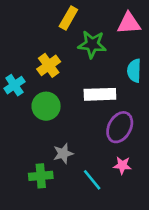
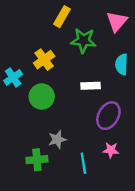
pink triangle: (129, 23) -> (117, 21), turned -45
white rectangle: (100, 94) -> (91, 86), size x0.7
cyan line: (92, 180) -> (83, 163), turned 30

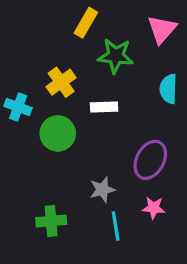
cyan cross: (13, 77) -> (18, 107), turned -36
white rectangle: (91, 86) -> (104, 107), moved
gray star: (57, 139) -> (102, 190), moved

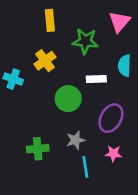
yellow rectangle: (86, 23) -> (50, 20), moved, turned -35
white rectangle: (104, 107) -> (96, 79), moved
green circle: (58, 133) -> (68, 99), moved
green cross: (51, 221) -> (38, 149), moved

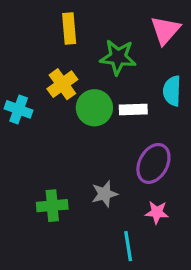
green circle: (68, 99) -> (94, 108), moved
cyan line: (85, 167) -> (128, 246), moved

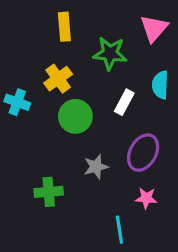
green circle: (94, 108) -> (75, 116), moved
white rectangle: (133, 109) -> (124, 102), turned -60
gray star: (105, 194) -> (96, 167), moved

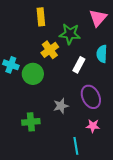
yellow cross: (58, 79) -> (50, 50), moved
green circle: (75, 116) -> (33, 74), moved
purple ellipse: (143, 153) -> (91, 97), turned -55

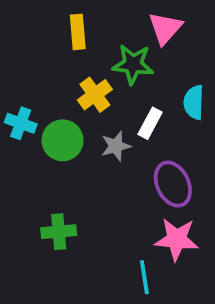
pink triangle: (98, 18) -> (165, 28), moved
gray star: (61, 106) -> (116, 146), moved
pink star: (93, 126) -> (177, 239), size x1.6

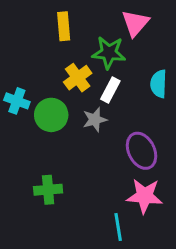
white rectangle: (150, 123) -> (110, 90), moved

